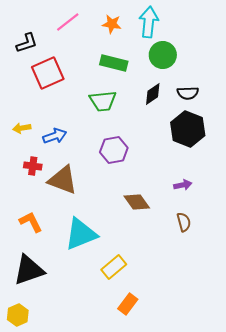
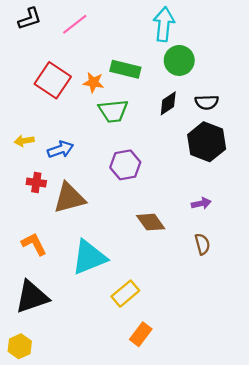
orange star: (112, 24) -> (93, 82), moved
black L-shape: (27, 43) -> (30, 19), moved
red square: (48, 73) -> (53, 80), turned -32
brown triangle: (63, 180) -> (69, 198), turned -36

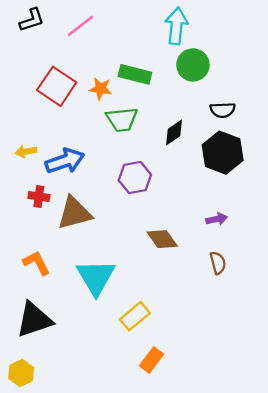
black diamond: (168, 103) -> (174, 133), moved
blue arrow: (60, 150) -> (65, 161), size x1.4
cyan triangle: (89, 257) -> (96, 277), turned -39

